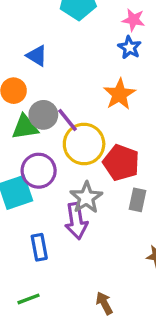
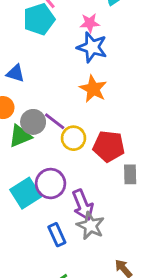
blue star: (130, 47) -> (92, 47), size x1.5
yellow circle: (84, 144) -> (73, 138), size x0.7
purple circle: (39, 171) -> (51, 184), moved
gray star: (86, 198) -> (91, 226), moved

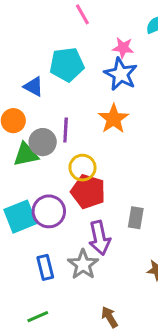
cyan pentagon: (39, 19) -> (67, 65), moved
purple line: (55, 121) -> (66, 130), moved, turned 45
red pentagon: (109, 146) -> (88, 192), moved
purple arrow: (83, 205) -> (100, 238), moved

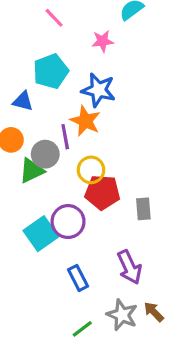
blue star: (121, 74) -> (98, 90), moved
orange star: (114, 119) -> (85, 121), moved
gray rectangle: (136, 218) -> (143, 209), moved
purple arrow: (100, 238) -> (129, 267), moved
gray star: (83, 265) -> (122, 315), moved

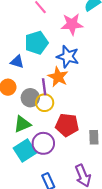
pink star: (103, 41) -> (72, 24), size x1.5
yellow circle: (91, 170) -> (45, 103), moved
green triangle: (32, 171) -> (22, 124), moved

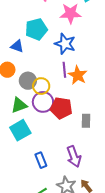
orange star: (58, 77) -> (78, 75), moved
purple line: (44, 87) -> (64, 70), moved
purple circle: (43, 143) -> (43, 102), moved

